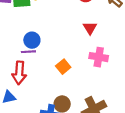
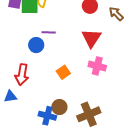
red triangle: (90, 28) -> (91, 38), size x1.5
purple line: (28, 52) -> (49, 32), moved

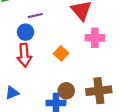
red arrow: (22, 75) -> (24, 55), moved
brown cross: (89, 114) -> (99, 91), turned 30

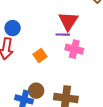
purple line: (35, 16) -> (63, 35), moved

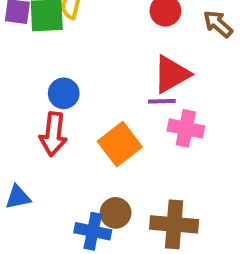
red triangle: (68, 21) -> (171, 74), turned 30
orange square: (40, 55) -> (120, 144), size x1.5

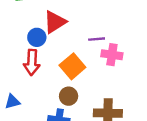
red triangle: (171, 74) -> (55, 22), moved
brown circle: (116, 213) -> (69, 96), moved

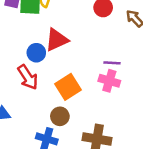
purple line: (97, 39) -> (112, 63), moved
red arrow: (32, 62) -> (28, 77), turned -45

